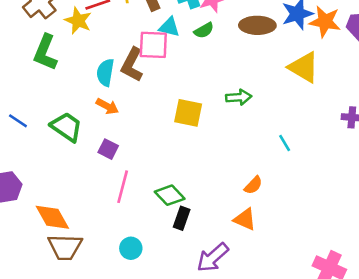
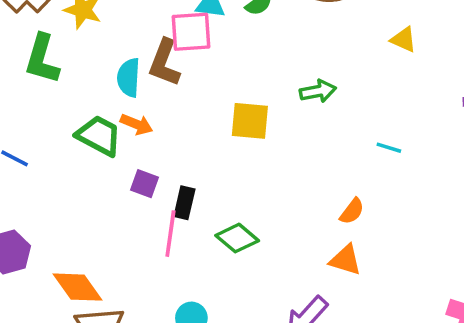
yellow triangle: (304, 67) -> (404, 40), size x0.6
green trapezoid: (66, 127) -> (99, 136), moved
cyan line: (285, 143) -> (389, 148), turned -36
black rectangle: (182, 218) -> (184, 203), moved

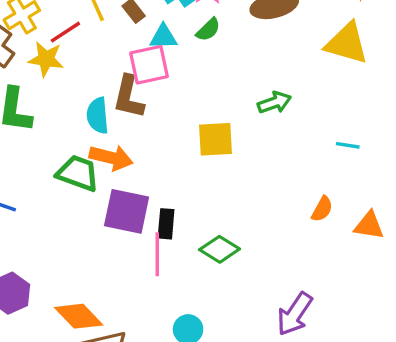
yellow triangle: (404, 40) -> (347, 43), size x1.8
orange arrow: (137, 124) -> (111, 158), size x1.4
purple square: (145, 184) -> (127, 211), size x1.8
orange triangle: (345, 260) -> (369, 225), moved

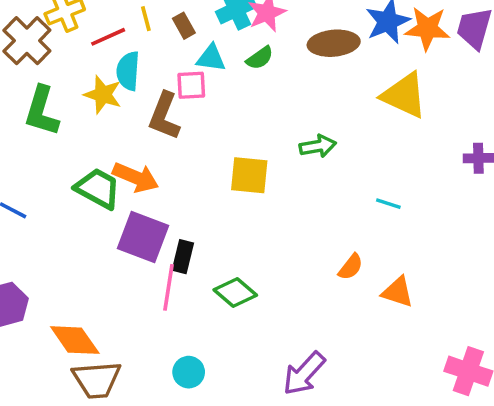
yellow star: (46, 59) -> (103, 95), moved
pink square: (149, 65) -> (191, 85), size x0.7
cyan semicircle: (98, 116) -> (128, 71), moved

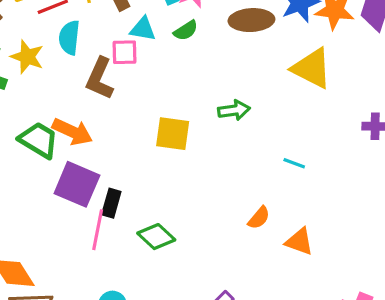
yellow star: (103, 95) -> (27, 57), moved

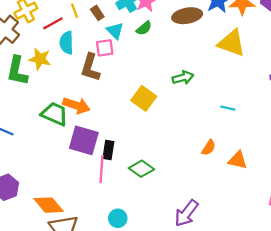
cyan triangle: (143, 29) -> (115, 31), turned 42
yellow square: (173, 134) -> (144, 98), turned 35

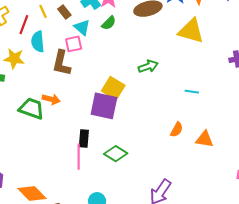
red line: (53, 23) -> (24, 25), turned -36
orange arrow: (76, 105) -> (51, 99), size x0.7
purple square: (84, 140) -> (104, 106), moved

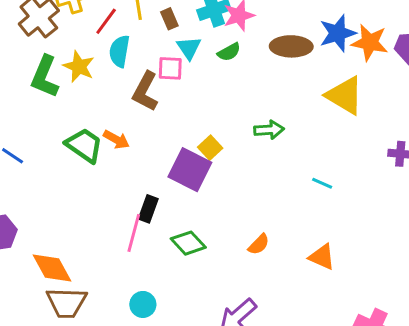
yellow square: (113, 88) -> (210, 148), size x0.7
orange semicircle: (177, 130) -> (259, 244), moved

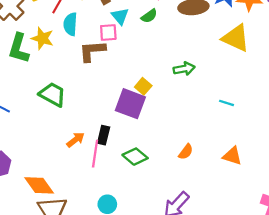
brown L-shape: (145, 91) -> (92, 51), turned 64
orange arrow: (116, 139) -> (76, 140), moved, turned -60

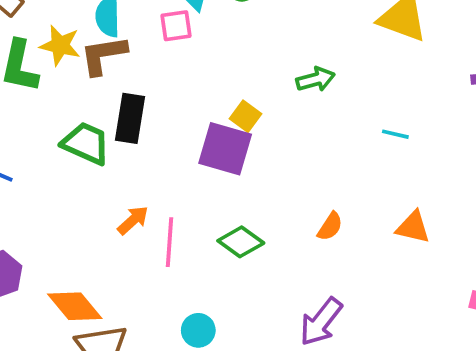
brown L-shape: (92, 51) -> (103, 55), moved
black rectangle: (104, 135) -> (130, 118), moved, size x1.4

